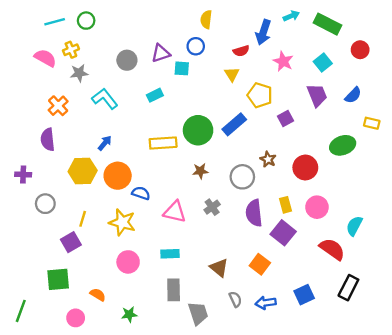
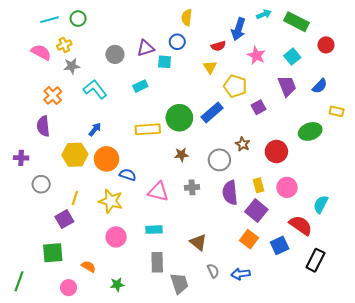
gray cross: (212, 207) -> (192, 187), turned 32
orange square: (260, 264) -> (249, 239), moved
blue square: (304, 295) -> (280, 245), moved

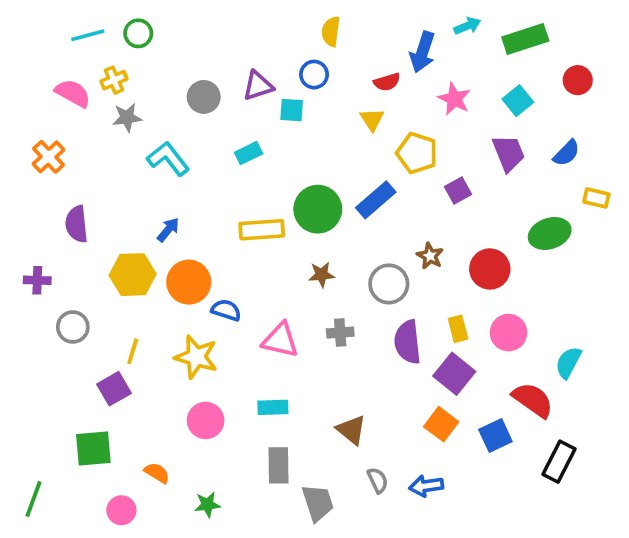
green rectangle: (296, 22) -> (525, 39), turned -45
orange cross: (53, 96) -> (48, 157), moved

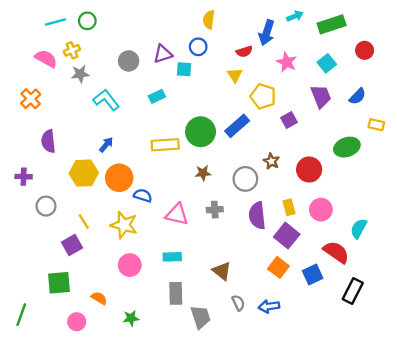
yellow line: (133, 351) -> (84, 221), turned -49

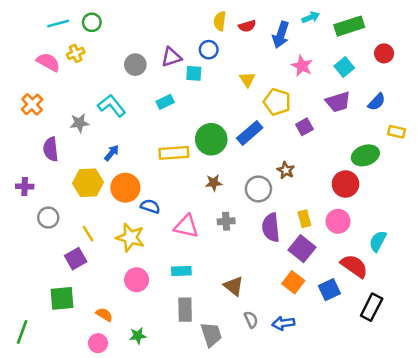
red semicircle: (244, 52) -> (247, 26), moved
gray star: (80, 74) -> (79, 123), moved
purple trapezoid: (321, 96) -> (338, 102), turned 95
red circle: (309, 170) -> (345, 184), moved
pink circle: (77, 322) -> (98, 343), moved

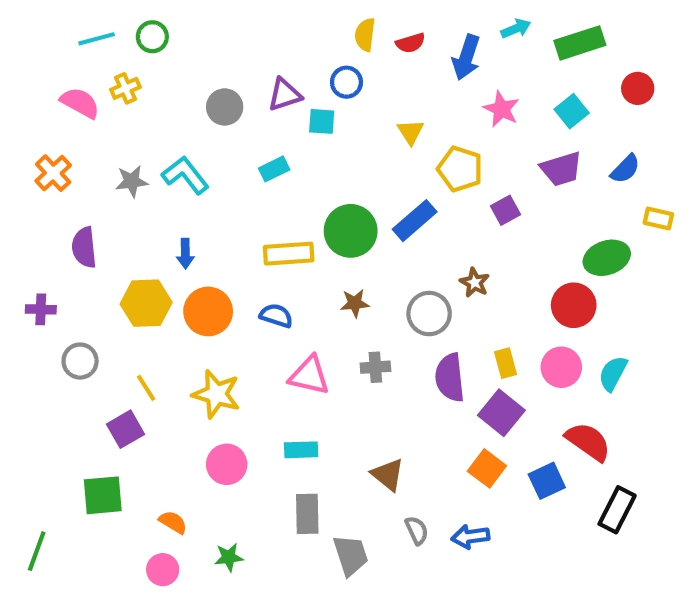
gray star: (79, 123) -> (132, 181), moved
blue arrow: (112, 153) -> (185, 254), turned 140
blue semicircle: (150, 206) -> (276, 316), moved
cyan semicircle: (378, 241) -> (613, 373), moved

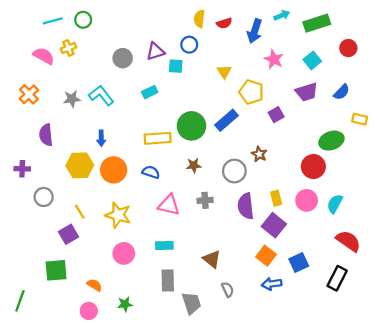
red semicircle: (588, 442) -> (348, 241), moved
blue arrow: (470, 537) -> (272, 284), moved

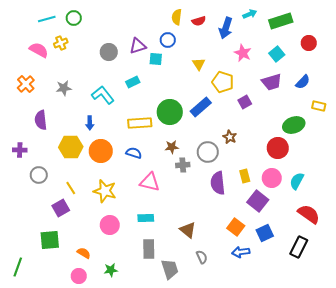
cyan L-shape: (101, 95) -> (103, 95), moved
gray cross: (205, 200) -> (183, 165), moved
purple square: (274, 225) -> (258, 201), moved

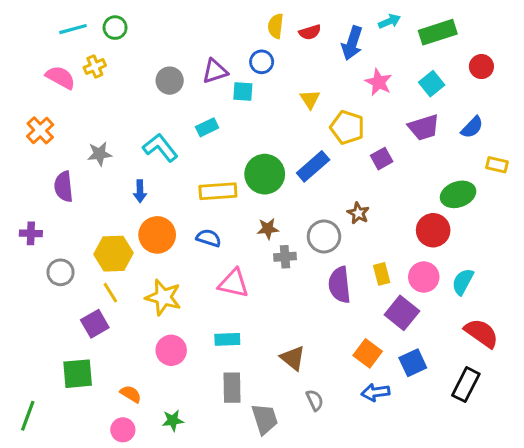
gray star: (64, 88) -> (99, 154), moved
yellow hexagon: (71, 147) -> (113, 254), moved

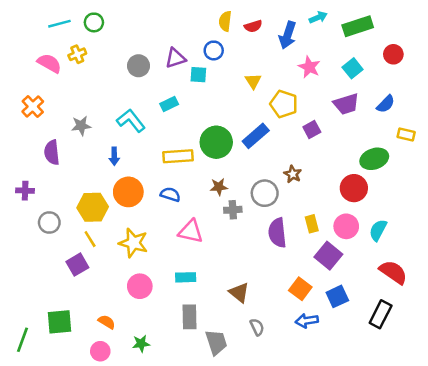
green square: (78, 374) -> (59, 322), moved

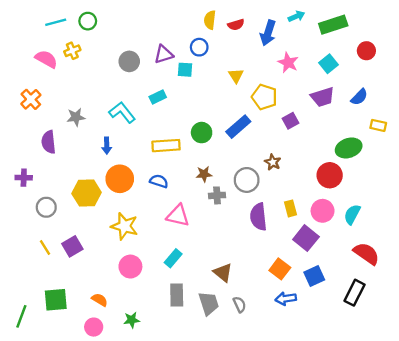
green circle: (216, 142) -> (202, 133), size x0.7
yellow line: (90, 239) -> (45, 248), moved
cyan rectangle: (186, 277) -> (173, 258), turned -48
gray trapezoid: (216, 342) -> (209, 303), moved

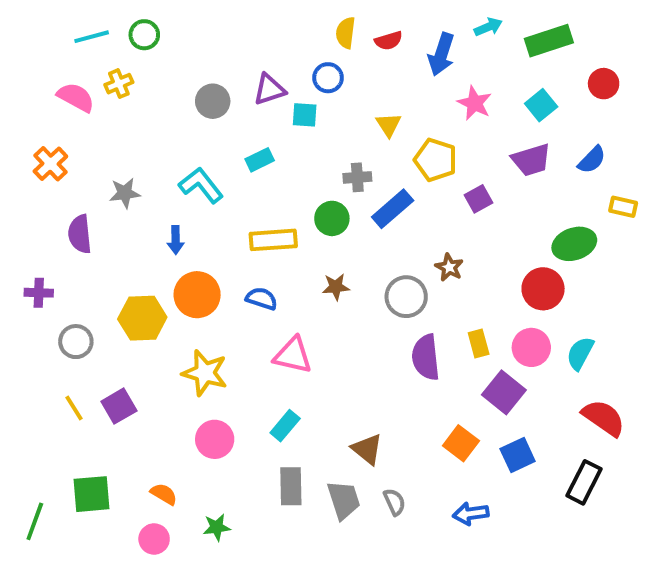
gray cross: (217, 195) -> (357, 177), moved
blue arrow: (286, 299) -> (471, 514), moved

